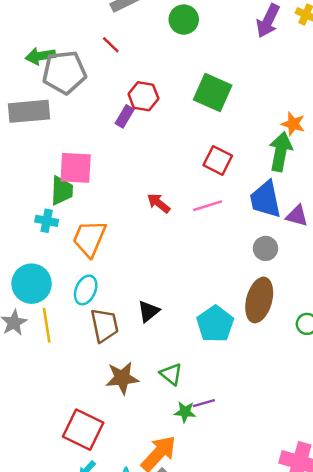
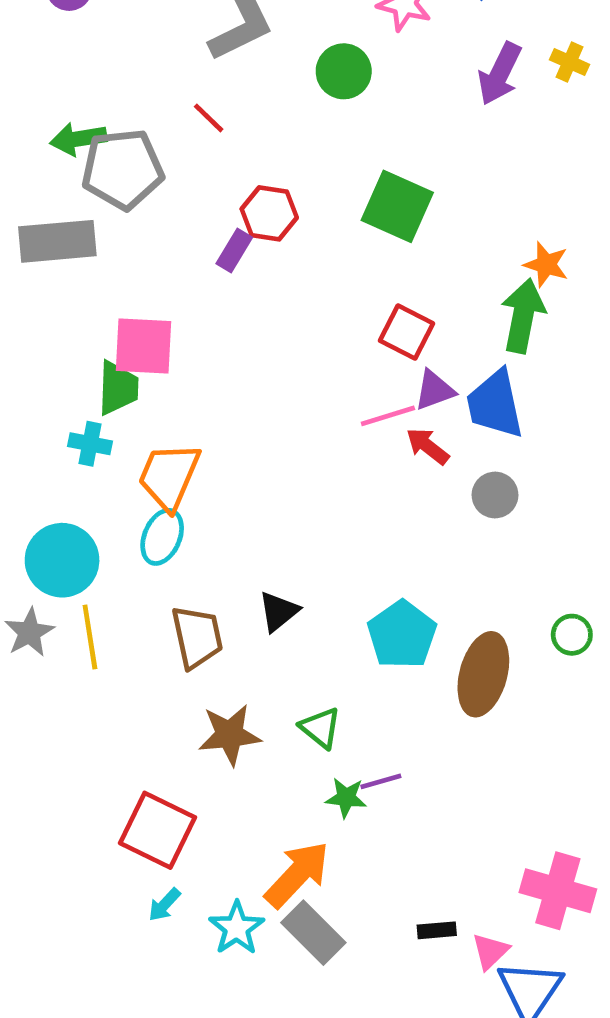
red arrow: (159, 203) -> (427, 446), moved
purple triangle: (297, 216) -> (434, 390), moved, turned -35
cyan ellipse: (86, 290) -> (162, 537), moved
brown ellipse: (259, 300) -> (483, 674), moved

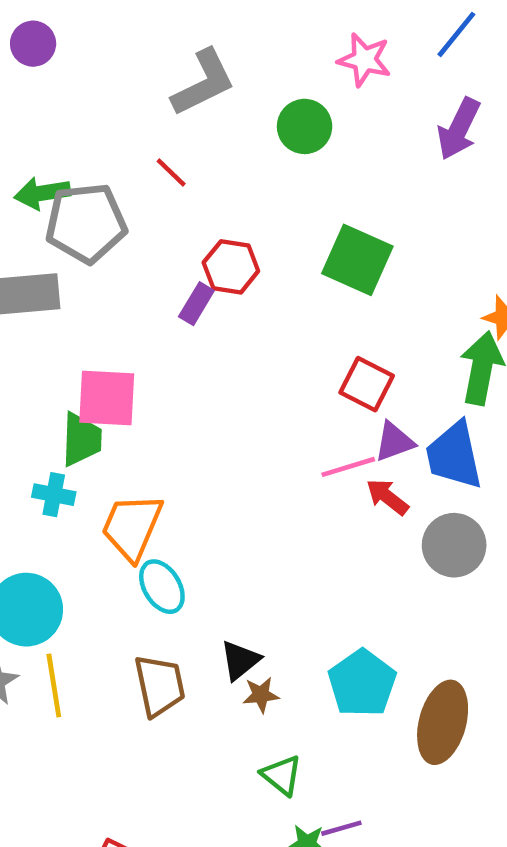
gray circle: (495, 495) -> (454, 545), size x1.4
cyan ellipse: (162, 537) -> (162, 587), moved, turned -54
brown star: (230, 735) -> (261, 695), moved, size x0.6

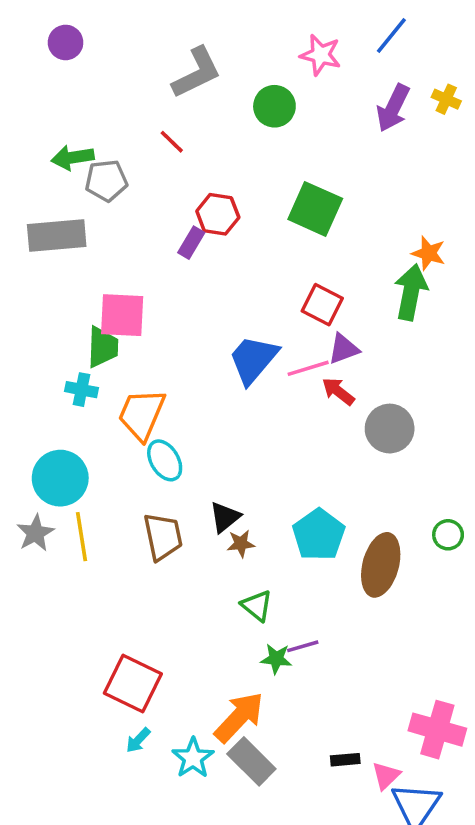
gray pentagon: (86, 223) -> (106, 181), size x0.7
blue trapezoid: (454, 455) -> (253, 359), moved, turned 52

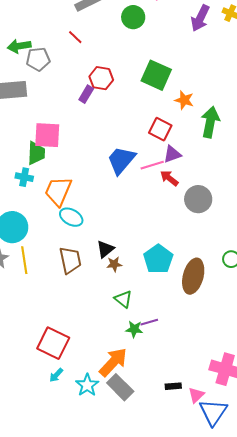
orange star: (429, 253) -> (184, 100), moved
cyan ellipse: (165, 460) -> (71, 217), turned -30

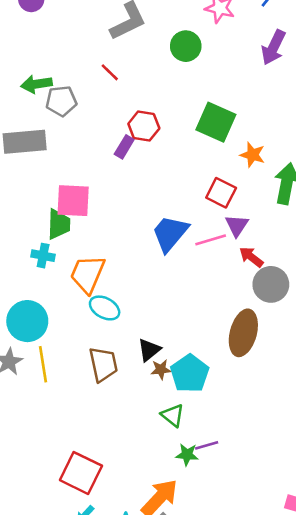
purple triangle: (172, 154) -> (237, 225), turned -36
red arrow: (169, 178) -> (251, 257), moved
cyan pentagon: (158, 259) -> (190, 373), moved
brown ellipse: (193, 276) -> (243, 333), moved

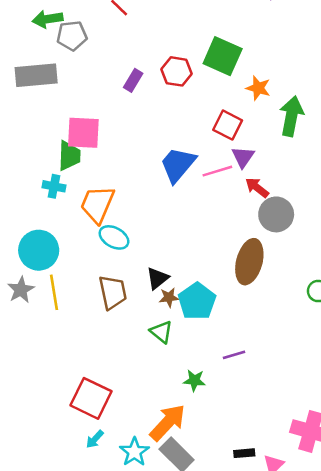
red hexagon: (144, 126) -> (177, 71), moved
green triangle: (173, 415) -> (161, 332), moved
purple line: (207, 445) -> (234, 355), moved

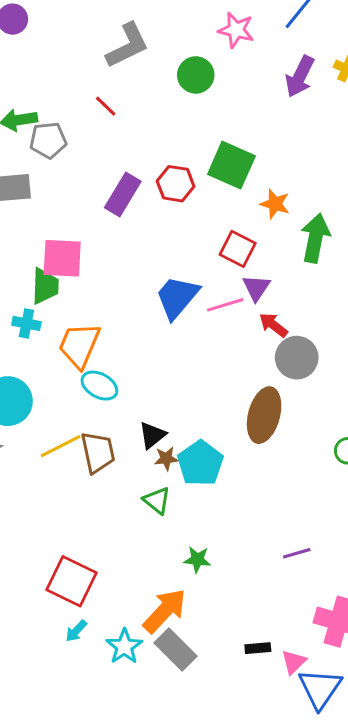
purple rectangle: (133, 80) -> (123, 195), size x1.5
yellow line: (54, 292) -> (61, 446), moved, turned 72
purple line: (234, 355) -> (297, 553), moved

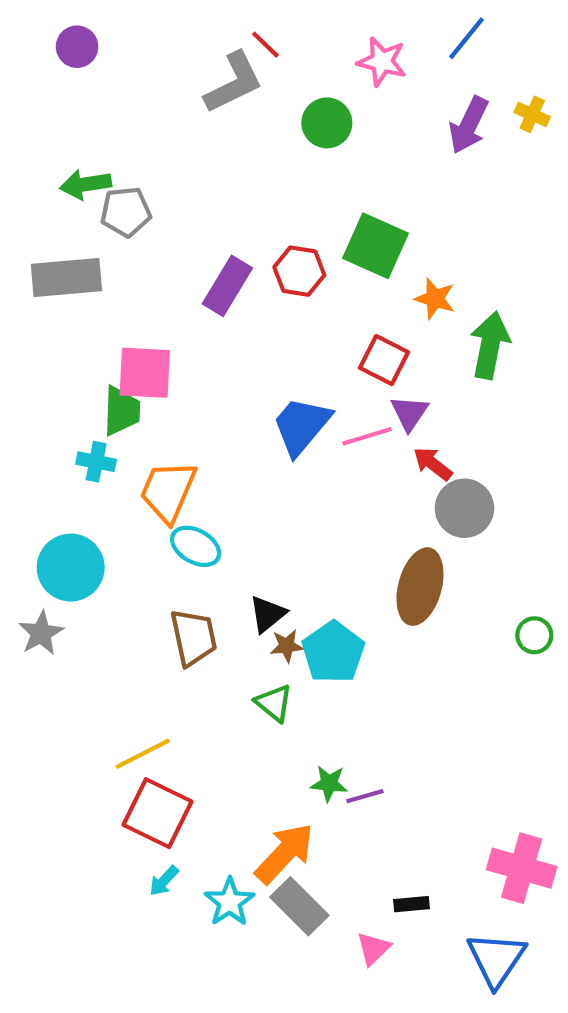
red line: (106, 106) -> (265, 45), moved
yellow line: (61, 446) -> (143, 754), moved
purple line: (297, 553) -> (365, 796), moved
pink triangle: (294, 662) -> (373, 949), moved

